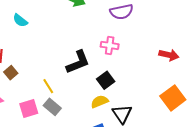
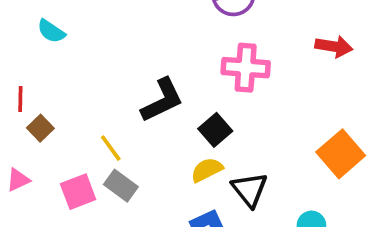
pink cross: (110, 45) -> (246, 68), moved, size x1.4
red arrow: (169, 55) -> (334, 46), moved

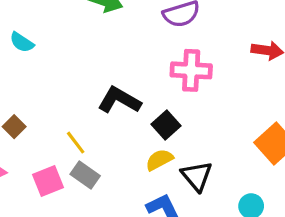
black L-shape: (162, 100) -> (119, 100), turned -123

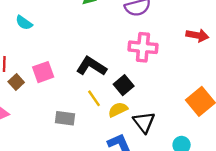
yellow line: (76, 143) -> (94, 98), moved
gray rectangle: (85, 175) -> (65, 118), turned -30
pink square: (48, 181) -> (43, 72), moved

